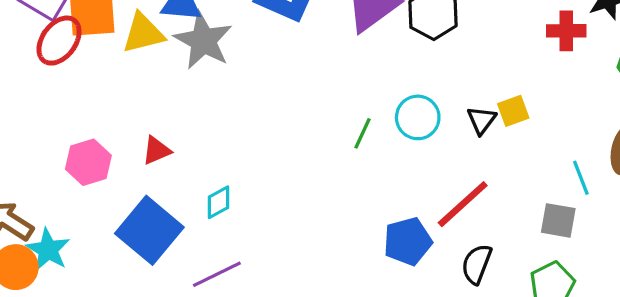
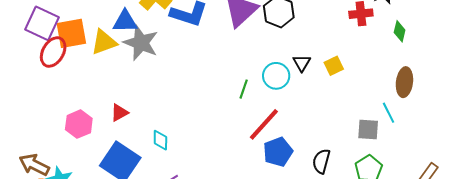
black triangle: (481, 120) -> (302, 63), moved
cyan line: (581, 178) -> (389, 113), moved
cyan diamond: (218, 202) -> (160, 140), turned -55
red line: (463, 204) -> (264, 124), moved

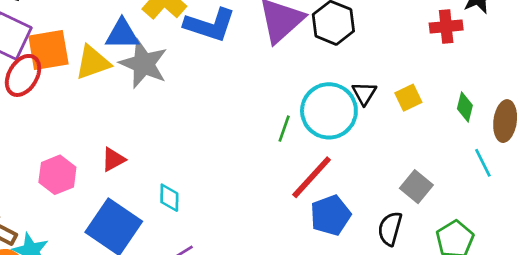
green diamond: (400, 31) -> (465, 107), moved
cyan circle: (276, 76) -> (329, 111), size x1.5
gray square: (368, 130) -> (416, 187), moved, turned 35

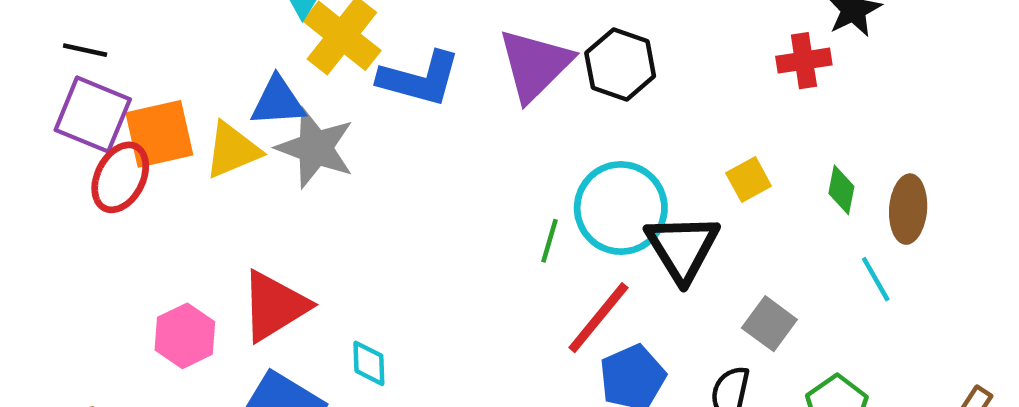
black triangle: (364, 93) -> (682, 248), moved, size x1.8
red triangle: (113, 159) -> (274, 306), size x1.8

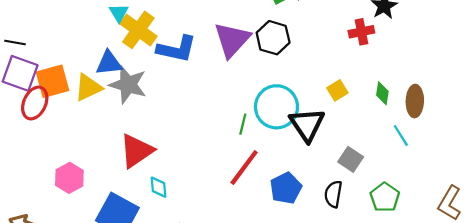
red triangle: (274, 306) -> (136, 151), moved
red line: (598, 318) -> (244, 167), moved

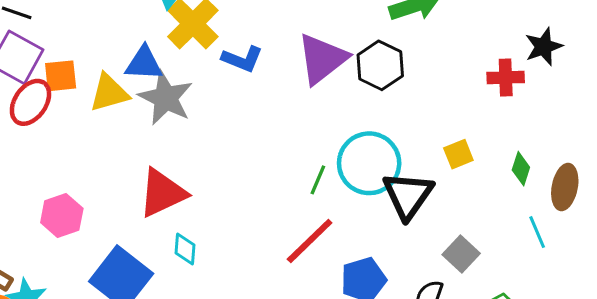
blue L-shape: (177, 49) -> (242, 59), size x0.7
orange square: (53, 81) -> (61, 76), size x0.7

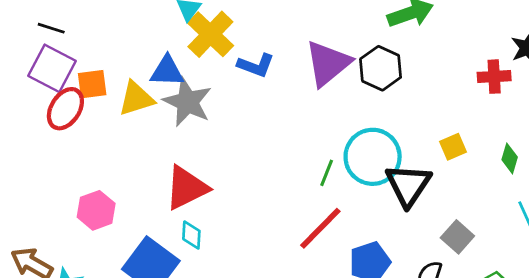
cyan diamond: (185, 249) -> (191, 235), moved

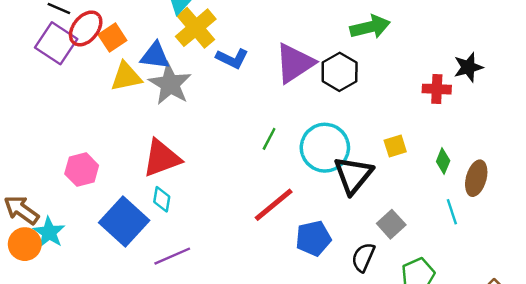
orange square: (92, 84) -> (112, 38), moved, turned -32
red ellipse: (65, 109) -> (86, 28), moved
green line: (327, 173) -> (269, 139), moved

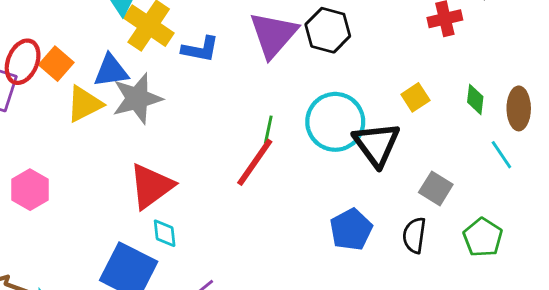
gray star: (170, 84) -> (137, 98), turned -30
pink hexagon: (82, 170) -> (30, 190), moved
red line: (274, 205) -> (255, 162), moved

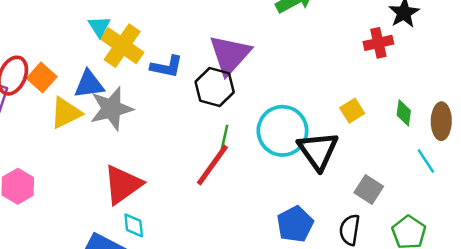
black hexagon: (328, 30) -> (215, 87), moved

